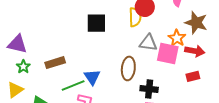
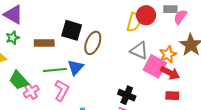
black square: (96, 23) -> (72, 30), moved
red arrow: (195, 51) -> (170, 73), moved
brown ellipse: (128, 68) -> (93, 43), moved

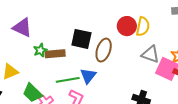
red circle: (146, 15) -> (127, 26), moved
green star: (13, 38) -> (40, 50), moved

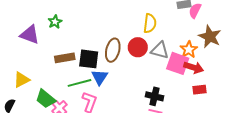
red circle: (127, 26) -> (138, 47), moved
black square: (81, 39) -> (89, 59), moved
green star: (40, 50) -> (55, 22), moved

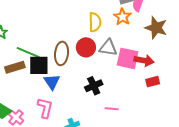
orange star: (189, 50) -> (122, 17), moved
green line: (80, 83) -> (28, 52), moved, turned 45
black cross: (155, 96) -> (94, 86), moved, turned -30

